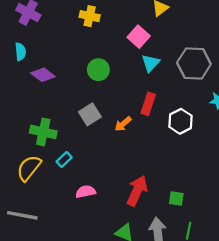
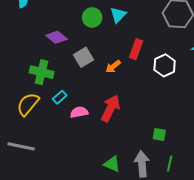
cyan triangle: (151, 63) -> (118, 15), moved
purple diamond: (43, 75) -> (57, 37), moved
red arrow: (137, 191) -> (110, 108), moved
pink semicircle: (86, 192) -> (79, 112), moved

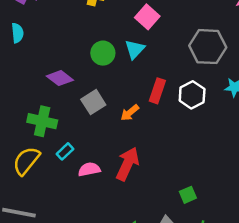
white hexagon: (165, 65) -> (192, 95), moved
green square: (159, 134) -> (188, 195), turned -32

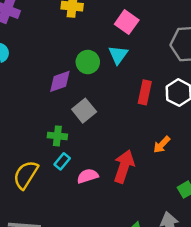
purple diamond: (60, 78) -> (60, 81), moved, turned -50
orange arrow: (130, 113) -> (162, 145), moved
green cross: (42, 121) -> (57, 136), moved, size x0.7

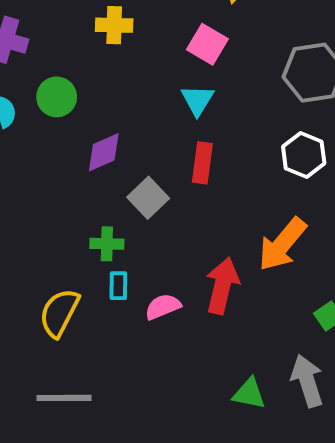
green circle: (88, 62) -> (57, 97), moved
red rectangle: (145, 92) -> (202, 163), moved
orange arrow: (162, 145) -> (282, 244), size x1.8
cyan rectangle: (62, 161) -> (118, 286), turned -35

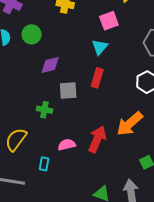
pink square: (207, 44) -> (109, 21), turned 30
gray square: (148, 198) -> (68, 91), turned 30
cyan rectangle: (118, 286) -> (44, 164), moved

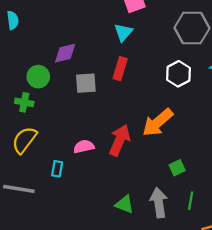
green circle: (32, 34) -> (38, 77), moved
green cross: (44, 110) -> (24, 102), moved

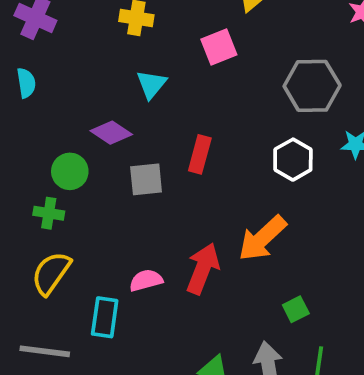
cyan triangle: (123, 32) -> (151, 84), moved
purple diamond: (65, 53) -> (111, 133), turned 50
cyan rectangle: (57, 169) -> (105, 317), size x1.5

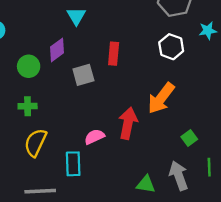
purple diamond: (111, 133) -> (57, 50), turned -60
green circle: (70, 171) -> (29, 66), moved

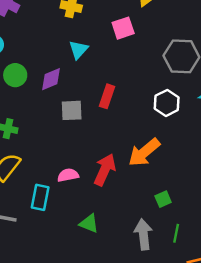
green circle: (29, 66) -> (15, 75), moved
green triangle: (146, 184) -> (89, 223), moved

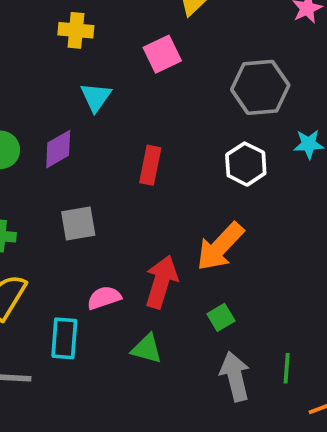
gray square: (72, 110) -> (78, 223), moved
green square: (163, 199) -> (221, 317), moved
green triangle: (89, 223) -> (147, 349), moved

